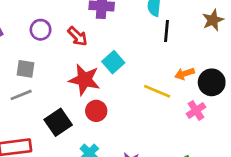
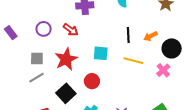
black line: (167, 31) -> (128, 35), moved
cyan square: (113, 62) -> (101, 53), moved, turned -35
orange arrow: (185, 74) -> (150, 36), moved
red star: (84, 80) -> (66, 59), moved, turned -30

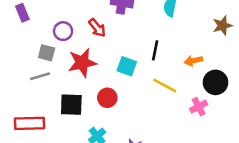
purple circle: (44, 29) -> (63, 31), moved
black line: (128, 35) -> (155, 50), moved
black square: (66, 93) -> (71, 105), turned 30

